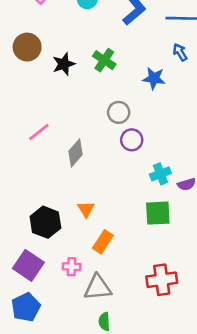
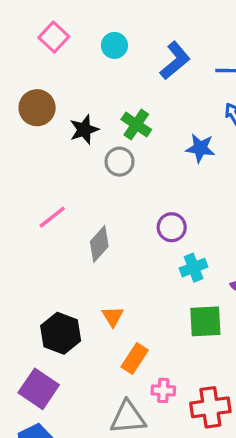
gray circle: (119, 112) -> (119, 162), moved
cyan cross: (160, 174) -> (194, 268), moved
pink cross: (72, 267) -> (163, 390), moved

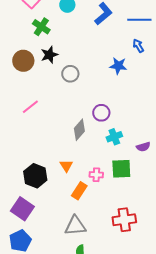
brown circle: (37, 108) -> (23, 61), moved
green cross: (136, 125) -> (41, 27), moved
gray diamond: (99, 244) -> (79, 130), moved
pink cross: (163, 390) -> (96, 175), moved

